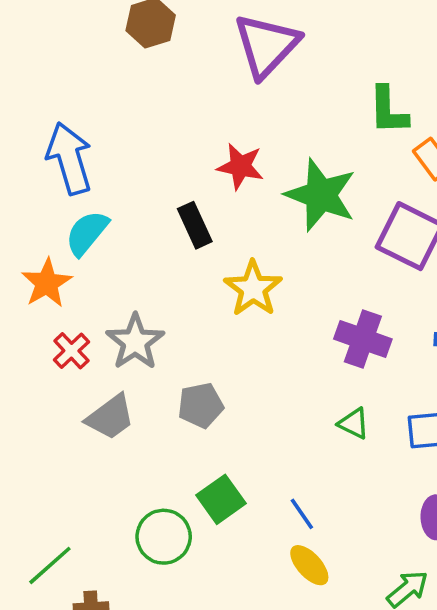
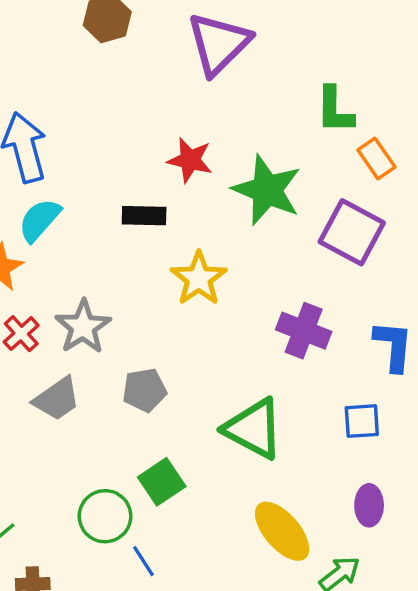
black rectangle: (195, 225) -> (144, 216), turned -66
green triangle: (354, 423) -> (254, 429), moved, size x2.0
blue line: (302, 514) -> (144, 561), moved
yellow ellipse: (309, 565) -> (282, 531), moved, size x1.5

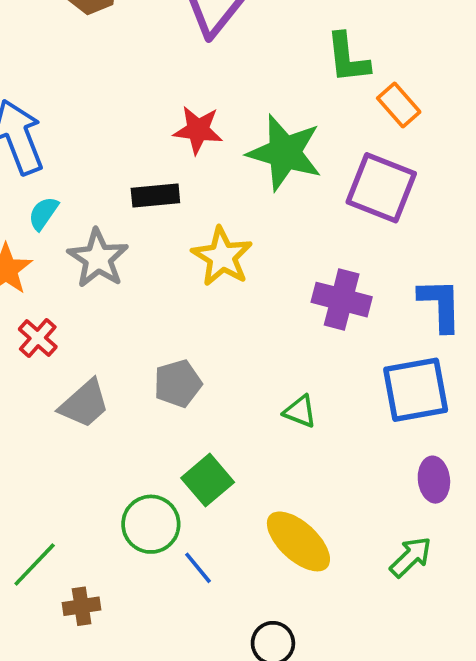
cyan semicircle: (39, 220) -> (43, 213), size x0.7
gray star: (83, 327) -> (98, 258), moved
blue square: (362, 421) -> (416, 390), size x1.6
green triangle: (254, 429) -> (300, 411), size x0.5
yellow ellipse: (282, 531) -> (298, 541), moved

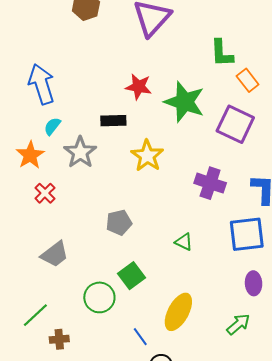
gray trapezoid: (84, 404) -> (55, 254), moved
yellow ellipse: (298, 541) -> (178, 312), turned 72
blue line: (198, 568) -> (140, 337), moved

